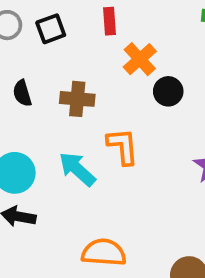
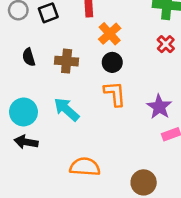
black circle: (168, 91) -> (112, 62), moved
orange L-shape: (123, 146) -> (115, 94), moved

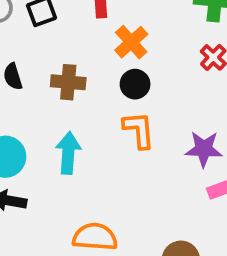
purple star: (159, 107) -> (204, 149), turned -30
cyan arrow: (67, 109) -> (68, 153), turned 52

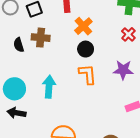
brown cross: (68, 82) -> (41, 38), moved
purple star: (204, 149) -> (123, 70), moved

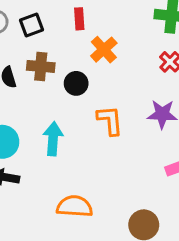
black circle: (86, 49) -> (76, 83), moved

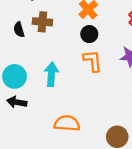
black circle: (76, 83) -> (89, 34), moved

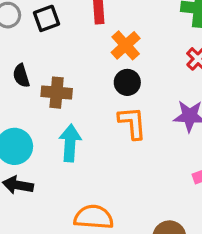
brown cross: (42, 22) -> (57, 93), moved

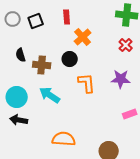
black circle: (127, 82) -> (70, 59), moved
cyan arrow: (70, 143) -> (50, 95), turned -60

